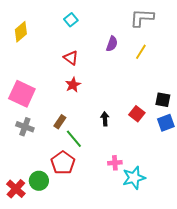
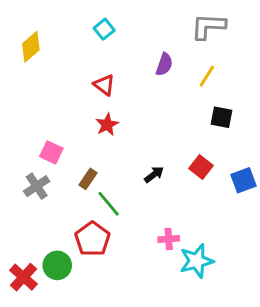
pink square: (22, 94) -> (51, 152), moved, size x0.6
black square: (163, 100) -> (222, 117), moved
black arrow: (105, 119) -> (154, 174), turned 56
gray cross: (25, 127) -> (37, 186), turned 36

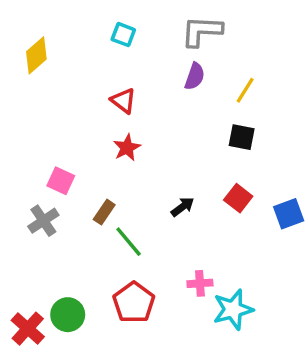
gray L-shape: (208, 26) -> (202, 31), moved
cyan square: (104, 29) -> (123, 35), turned -30
black square: (222, 117) -> (242, 137), moved
red pentagon: (92, 239) -> (134, 302), moved

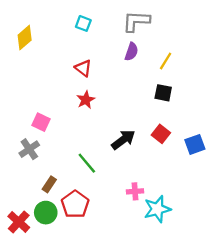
black arrow: (183, 207) -> (123, 140), size x1.5
brown rectangle: (104, 212) -> (49, 184), moved
red pentagon: (134, 302) -> (75, 204), moved

